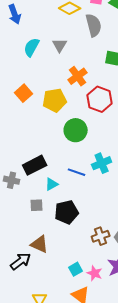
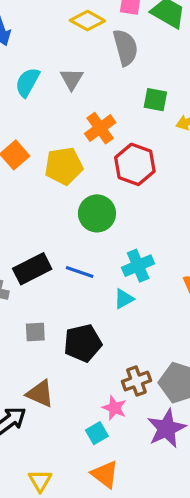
blue line: (77, 172) -> (80, 272), moved
cyan triangle: (52, 184) -> (124, 299), moved
pink star: (95, 273) -> (114, 408), moved

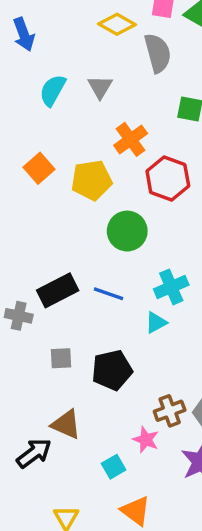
cyan square: (97, 433) -> (114, 467), moved

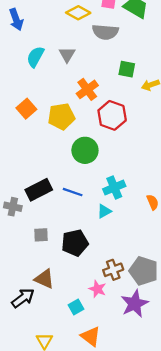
gray semicircle: (158, 53) -> (105, 32), turned 110

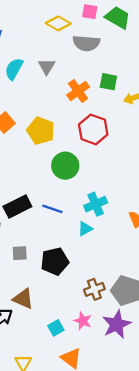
orange cross: (87, 89) -> (78, 91), moved
yellow pentagon: (61, 116) -> (41, 131), turned 30
pink star: (97, 289) -> (83, 321), moved

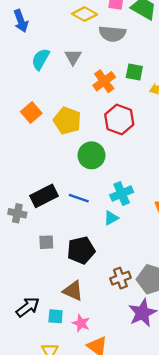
brown triangle: (23, 299) -> (73, 291), moved
pink star: (83, 321) -> (81, 323), moved
cyan square: (56, 328) -> (56, 316), moved, turned 35

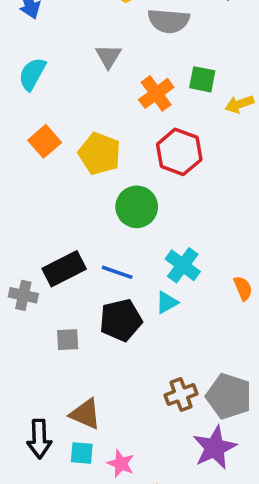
cyan semicircle: (41, 59) -> (32, 74), moved
cyan cross: (122, 194) -> (183, 265), turned -30
black pentagon: (81, 250) -> (121, 320), moved
brown triangle: (73, 291) -> (85, 414), moved
black arrow: (28, 307) -> (39, 439), turned 125

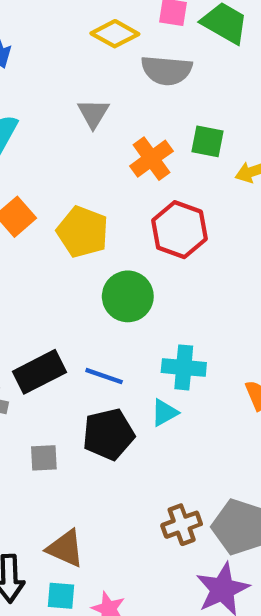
cyan cross: (183, 265) -> (184, 367), turned -32

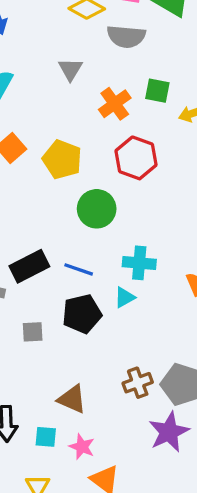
brown triangle: (65, 548) -> (72, 399), moved

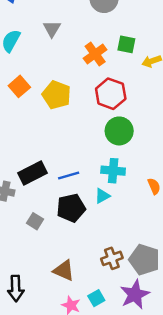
gray triangle: (70, 69) -> (52, 29), moved
green circle: (97, 209) -> (119, 131), moved
blue line: (79, 269) -> (69, 175), turned -35
gray square: (33, 332) -> (35, 221), turned 35
cyan square: (46, 437) -> (96, 298), moved, turned -35

